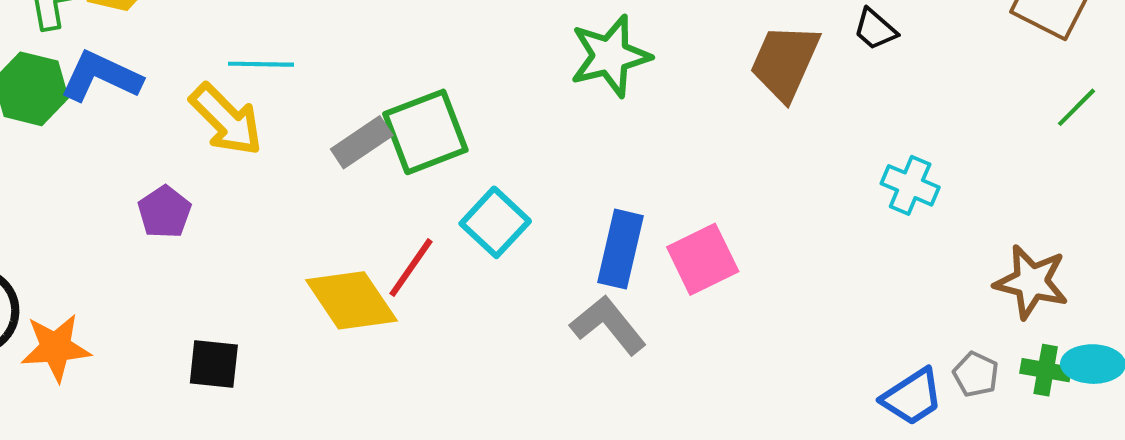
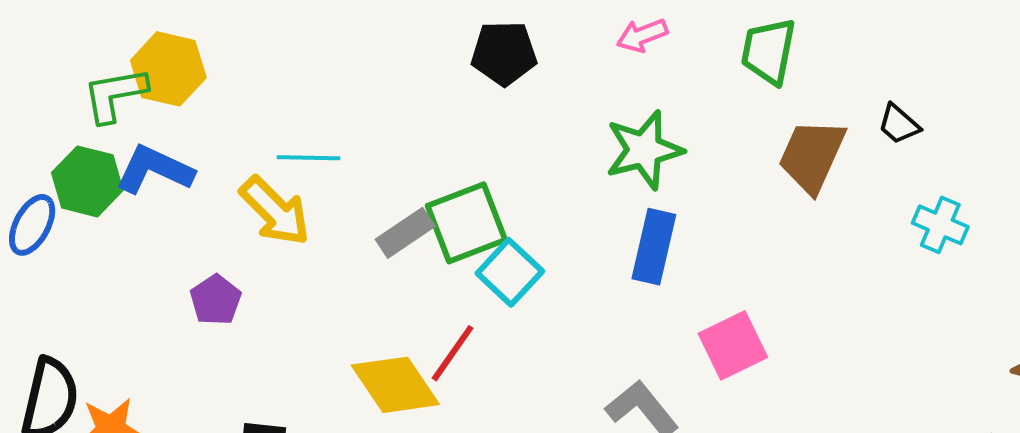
cyan cross: (910, 185) -> (940, 225), moved
cyan square: (495, 222) -> (510, 272), moved
blue rectangle: (621, 249) -> (654, 247), moved

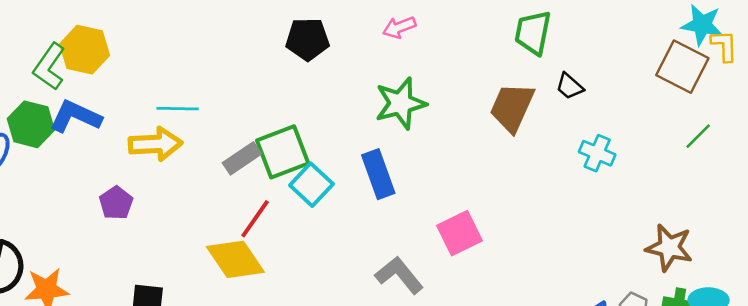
green trapezoid: (768, 51) -> (533, 33), moved
green L-shape: (115, 95) -> (49, 67), turned -45
yellow arrow: (275, 211) -> (155, 144), turned -48
blue rectangle: (654, 247) -> (378, 174), moved, turned -33
red line: (453, 353) -> (255, 219), moved

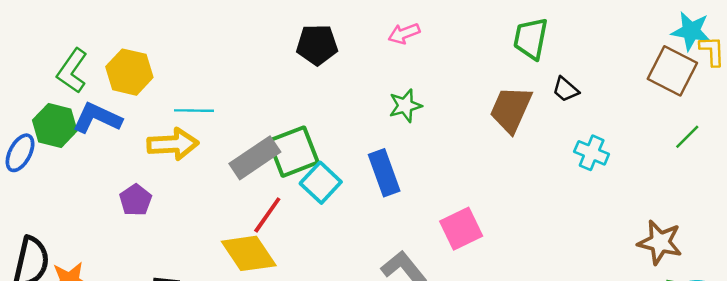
yellow hexagon: (85, 50) -> (129, 72), moved
green star: (401, 103) -> (405, 106), size x0.7
gray rectangle: (242, 158) -> (255, 158), size x1.4

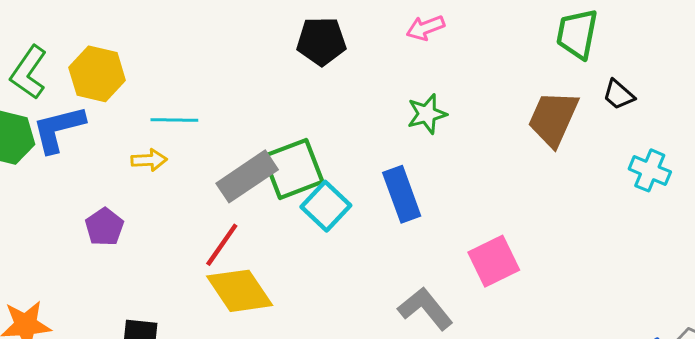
blue L-shape: (97, 118) -> (58, 129), turned -39
yellow arrow: (173, 144) -> (149, 160), size x0.6
red line: (267, 215) -> (222, 245), moved

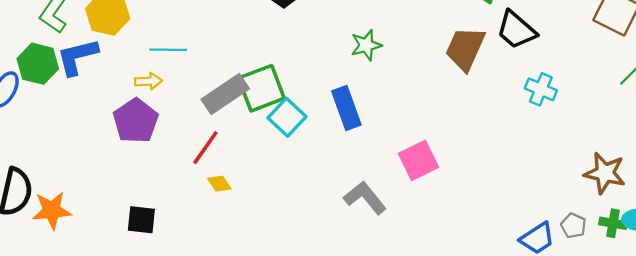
black trapezoid: (619, 95) -> (516, 30), size x1.6
purple pentagon: (104, 227) -> (136, 121), moved, size x1.5
yellow diamond: (240, 291) -> (219, 184), size x0.5

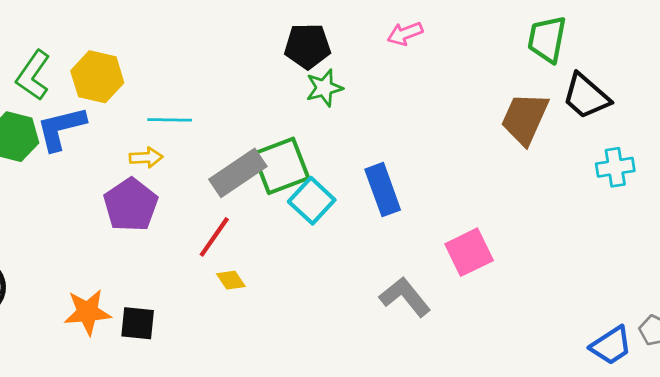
green star: (366, 45) -> (324, 88), moved
cyan cross: (541, 89) -> (615, 167), turned -32
orange star: (52, 210) -> (88, 312), moved

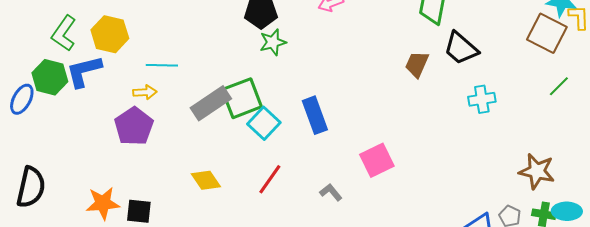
brown trapezoid: (525, 119) -> (417, 64), size x0.7
red line: (214, 237) -> (270, 179), moved
yellow diamond: (231, 280) -> (206, 180), size x1.4
gray L-shape: (405, 297) -> (331, 192), size x0.6

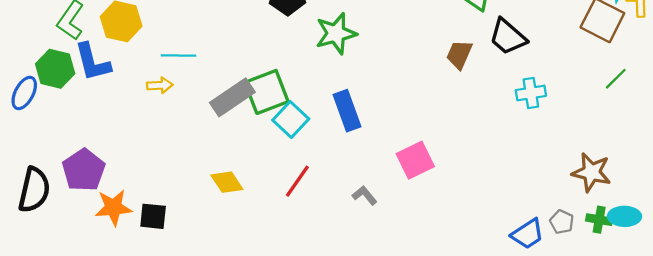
green star: (273, 42) -> (336, 34), moved, size x1.4
blue L-shape: (84, 71) -> (93, 62), turned -90
purple pentagon: (134, 126) -> (84, 170), moved

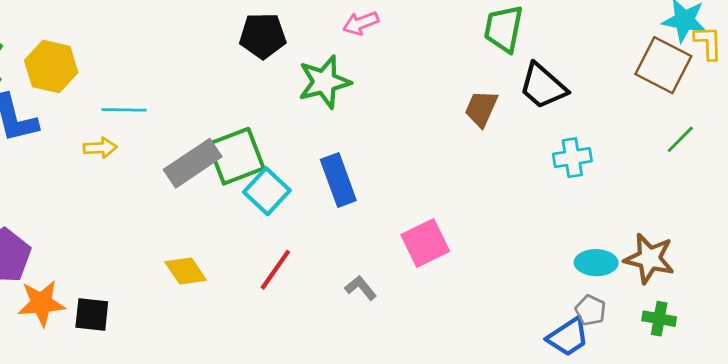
cyan ellipse: (624, 216) -> (596, 263), moved
gray pentagon: (562, 222) -> (590, 310), moved

